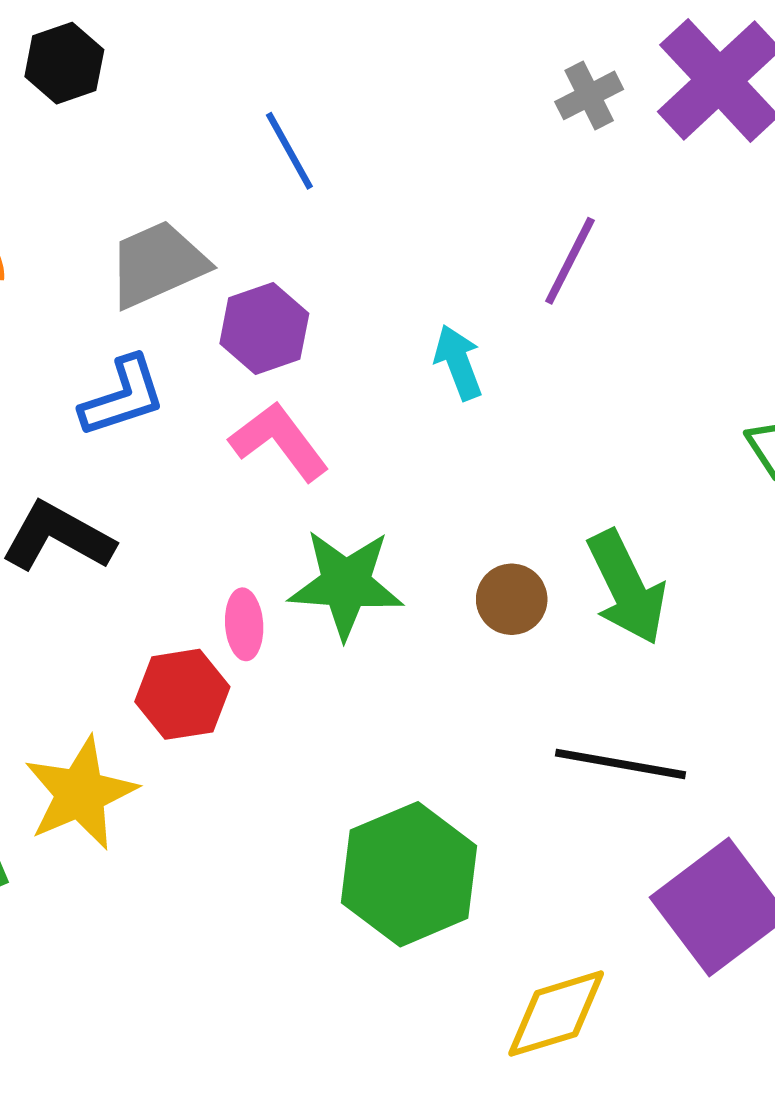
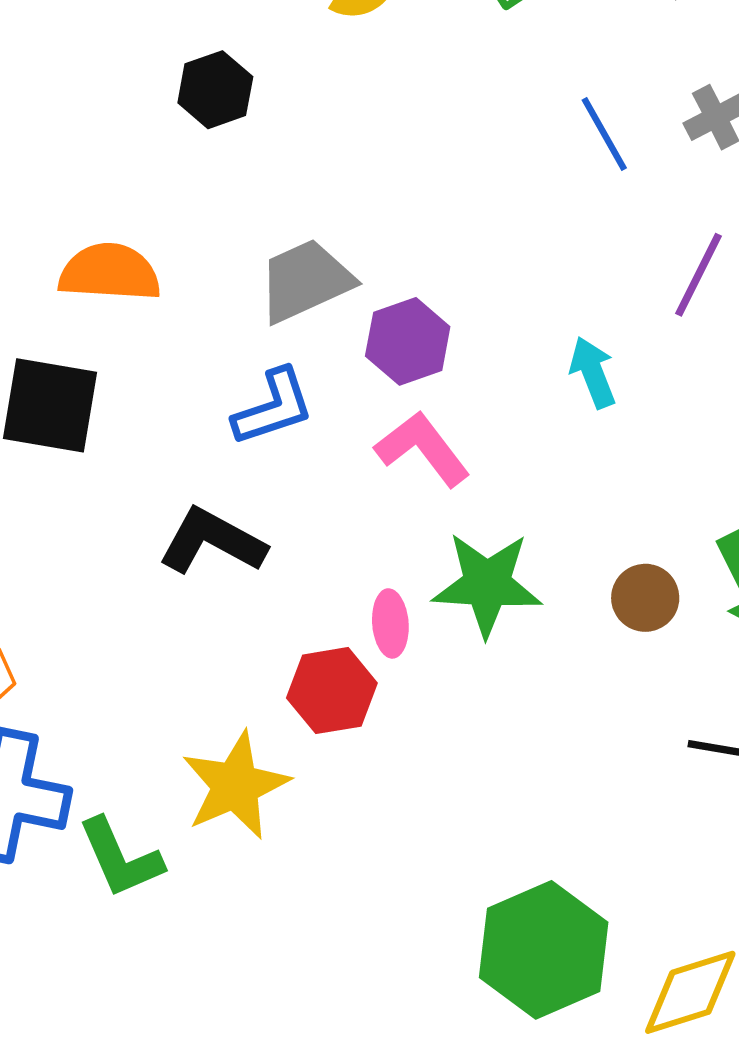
blue line: (289, 151) -> (604, 134), moved
green hexagon: (409, 874) -> (544, 950), moved

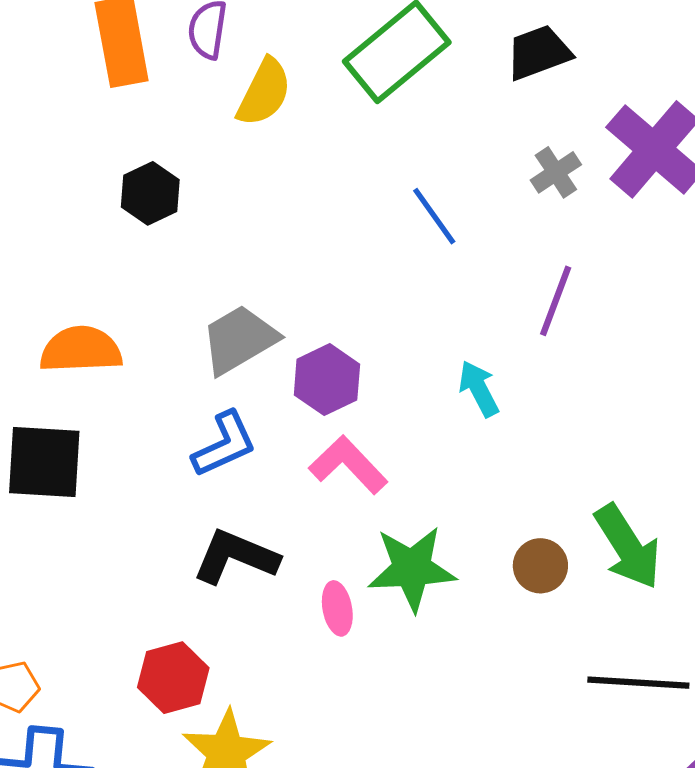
blue line: (604, 134) -> (434, 216), moved
black L-shape: (212, 541) -> (236, 557), moved
red hexagon: (332, 691) -> (173, 678), moved

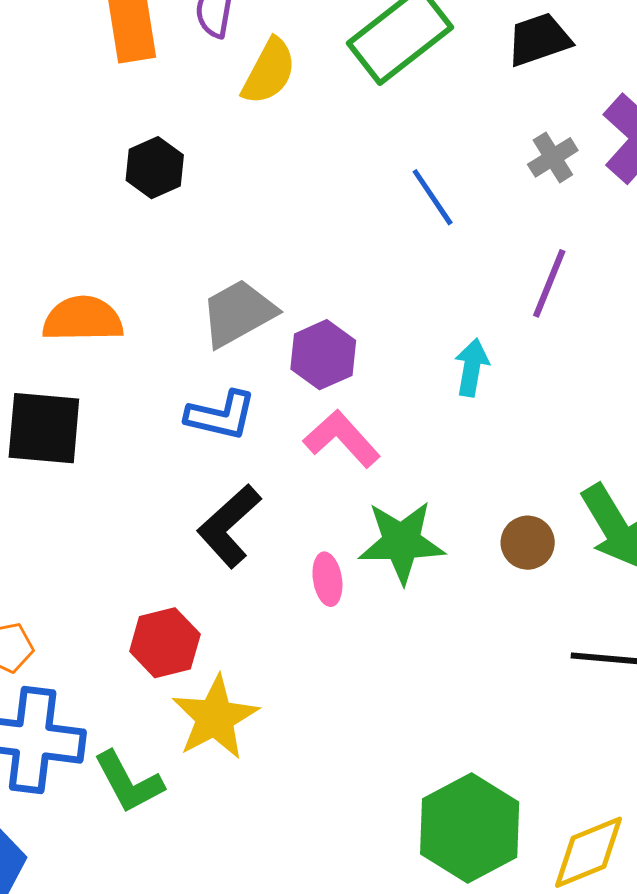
cyan arrow: (479, 389) -> (472, 367), turned 36
blue L-shape: (224, 444) -> (221, 415), turned 36
black L-shape: (236, 557) -> (229, 526), turned -66

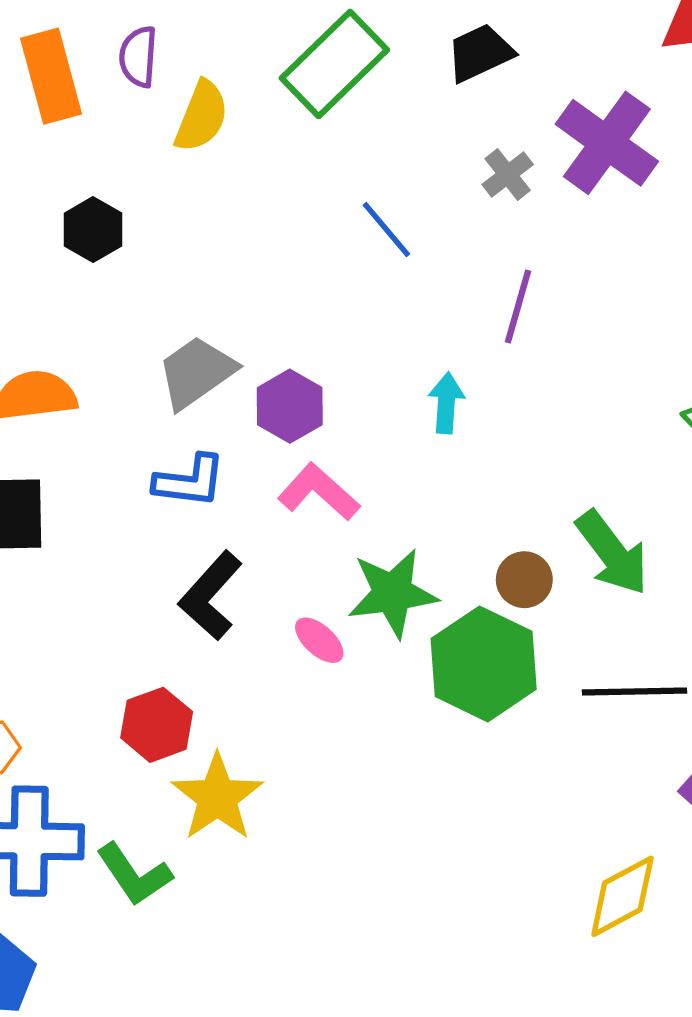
pink ellipse: (327, 579) -> (319, 640), turned -33
green hexagon: (470, 828) -> (484, 664), moved

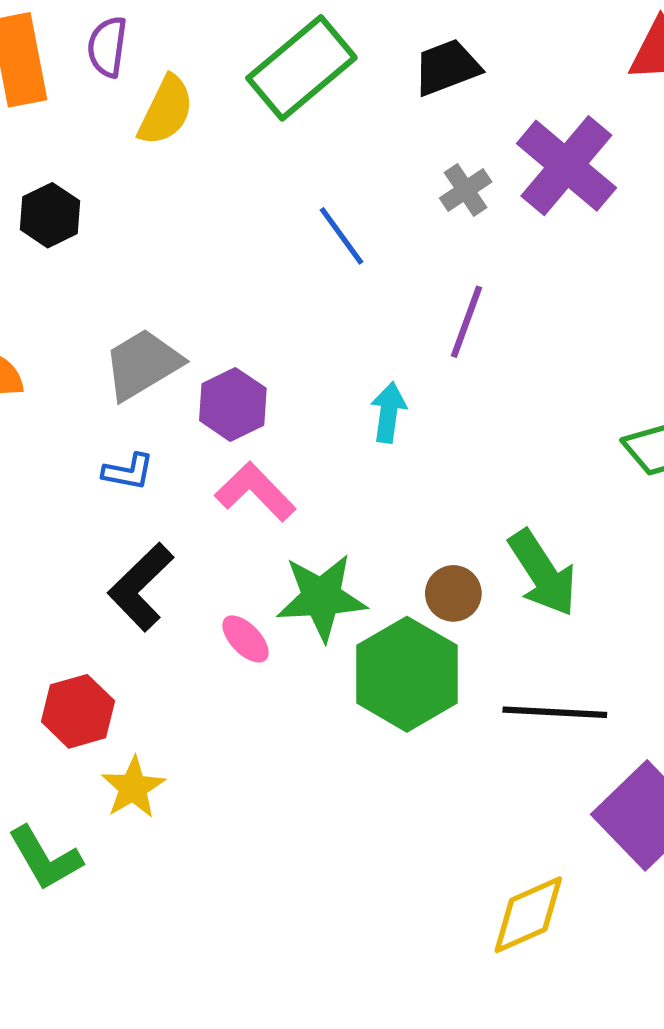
blue L-shape: (190, 481) -> (128, 472), size x0.7
yellow star: (217, 797) -> (133, 788), size x0.7

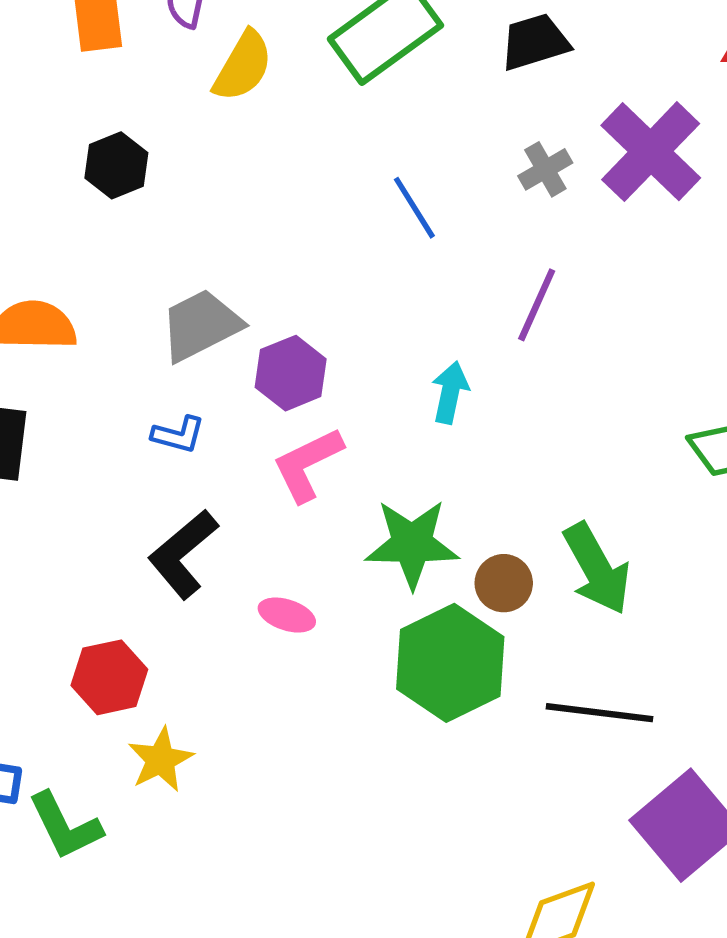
pink L-shape: (255, 492) -> (308, 464), turned -76
green star: (322, 597) -> (412, 544), moved
pink ellipse: (245, 639) -> (287, 615), turned -32

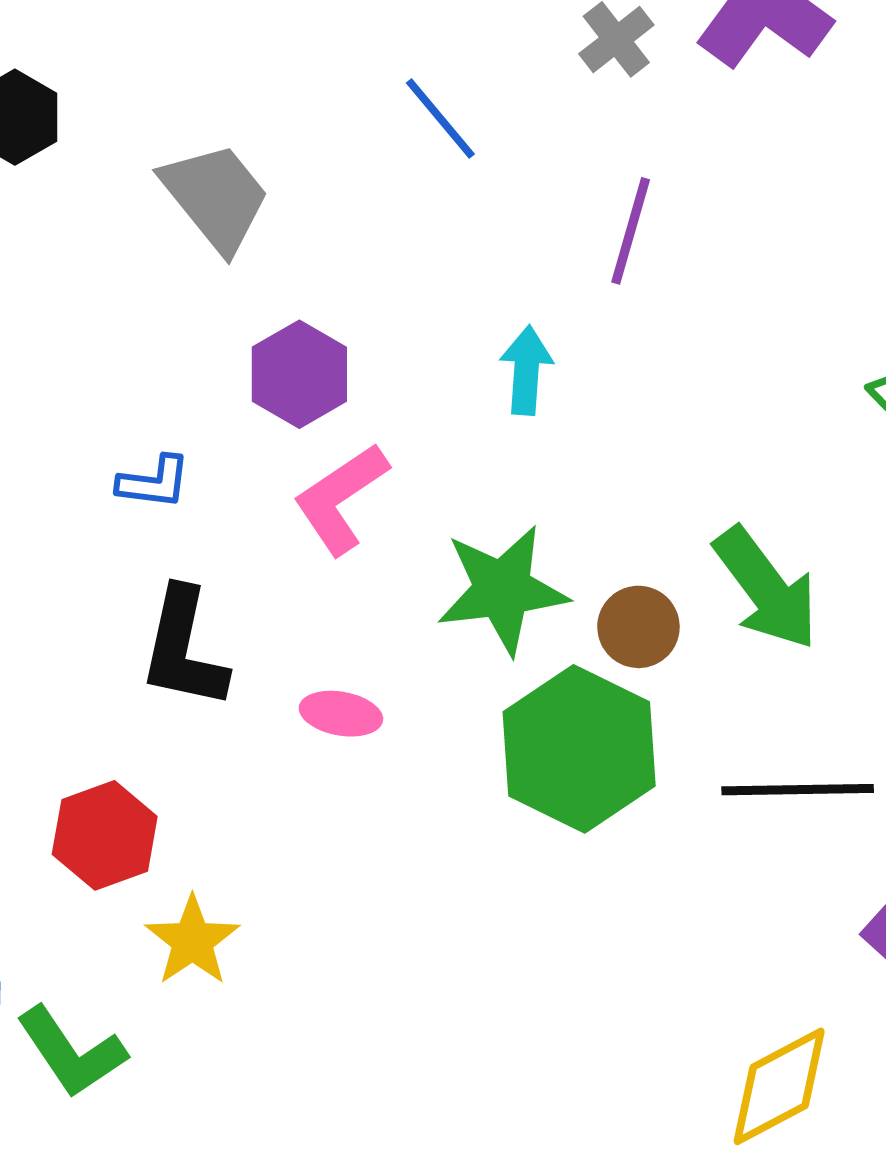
gray trapezoid: (201, 325) -> (216, 197), moved, turned 86
black L-shape: (183, 554) -> (184, 648), turned -30

